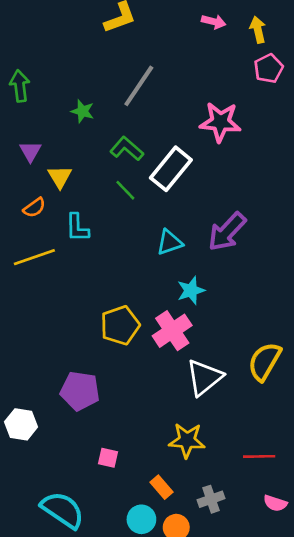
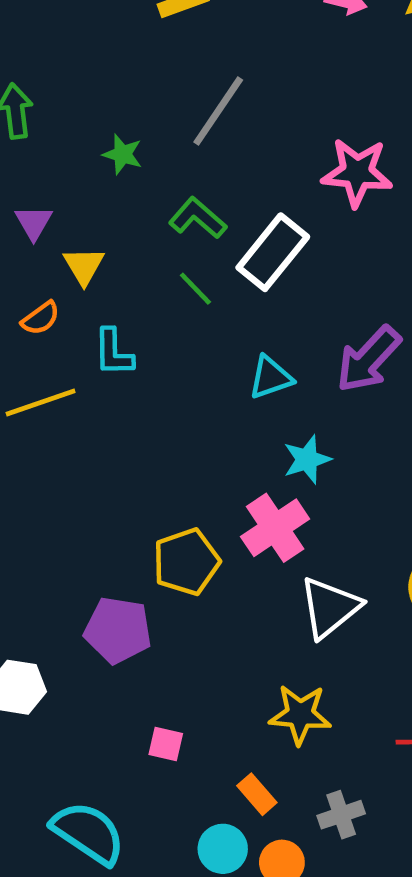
yellow pentagon: (120, 325) -> (186, 562), moved

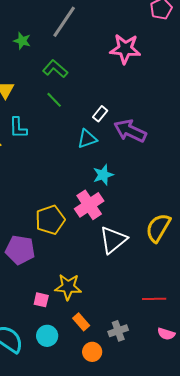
white rectangle: (273, 252) -> (100, 114), moved, size x0.5
purple arrow: (368, 359) -> (130, 131), turned 72
yellow star: (300, 714) -> (68, 287), moved
cyan circle: (223, 849) -> (47, 336), moved

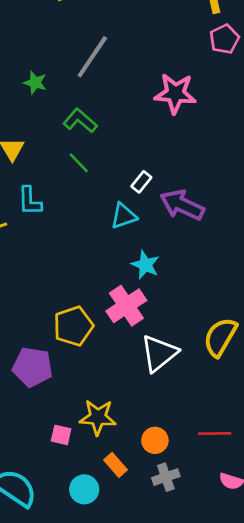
cyan star: (103, 175) -> (145, 265), turned -30
cyan circle: (47, 336) -> (84, 489), moved
orange circle: (92, 352) -> (155, 440), moved

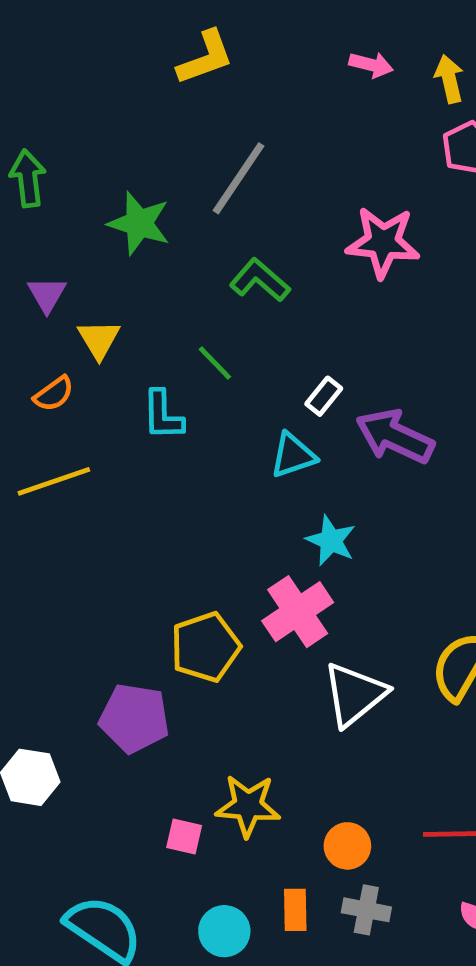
green star: (35, 83) -> (139, 223), size x1.5
green L-shape: (80, 121) -> (260, 280), moved
cyan L-shape: (30, 201) -> (163, 415), moved
orange rectangle: (115, 465) -> (295, 910), moved, turned 40
gray cross: (166, 477) -> (366, 910), turned 30

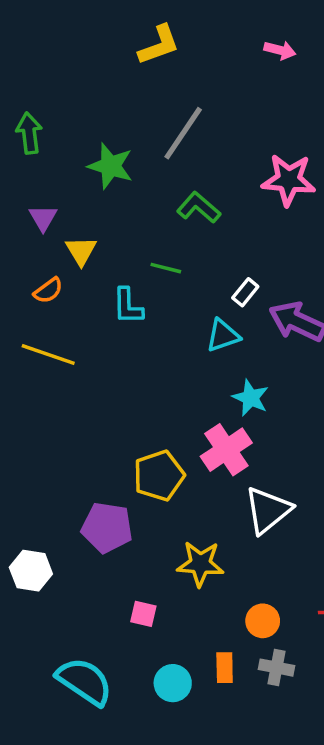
green line: (215, 363) -> (166, 268), turned -32
yellow line: (54, 481) -> (48, 355), turned 38
yellow star: (248, 806) -> (200, 564), moved

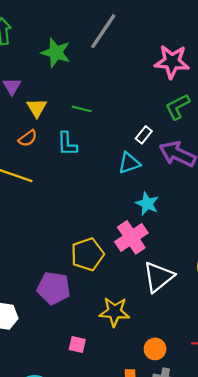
green L-shape: (199, 208) -> (178, 107), moved, turned -68
green line: (166, 268) -> (82, 109), moved
orange semicircle: (48, 291) -> (28, 138), moved

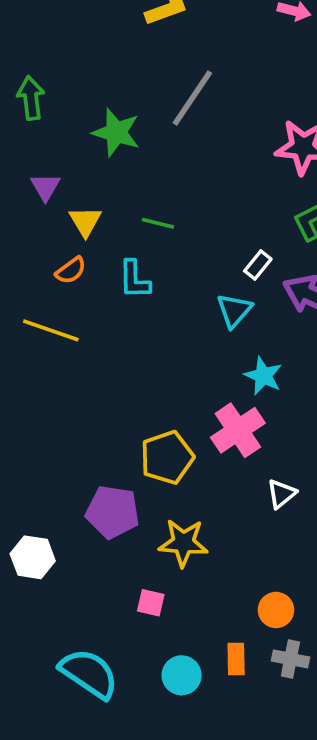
cyan triangle: (129, 163) -> (234, 310), turned -30
white triangle: (158, 277) -> (281, 494), size x0.6
yellow star: (114, 312) -> (183, 543), moved

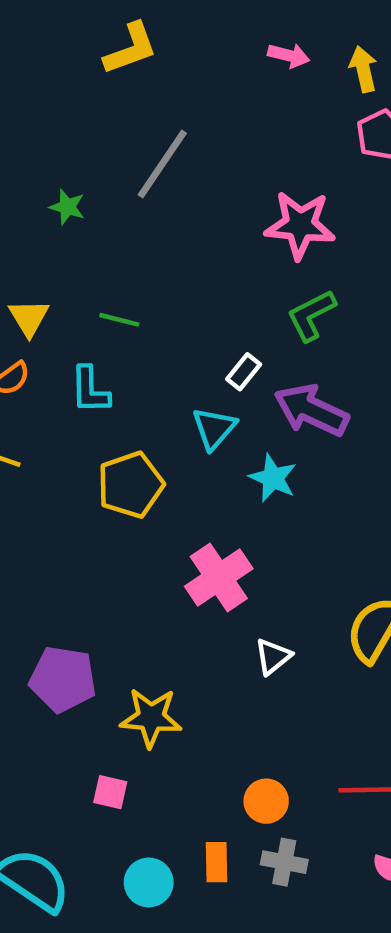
green star: (116, 132) -> (67, 207), size x0.6
cyan star: (263, 376) -> (273, 478), moved
yellow pentagon: (167, 457) -> (131, 485), moved

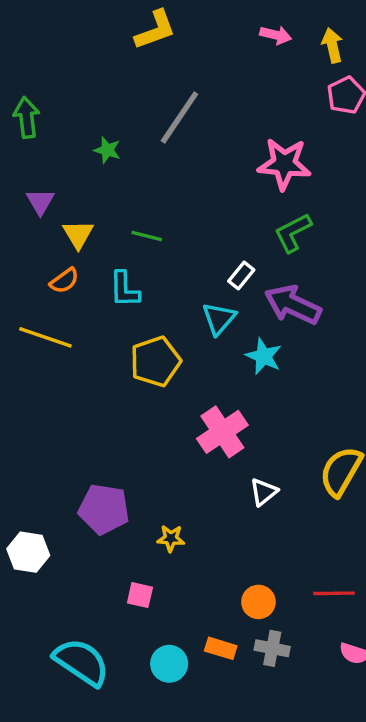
yellow star: (151, 718) -> (171, 538), size x0.6
orange rectangle: (216, 862) -> (221, 648), turned -72

